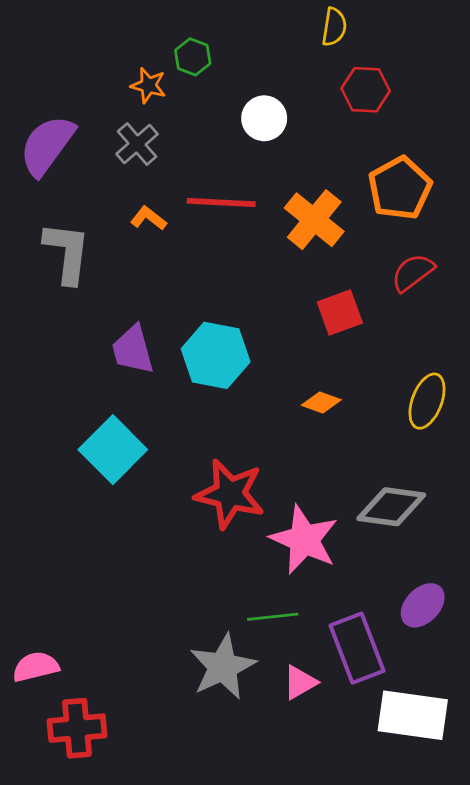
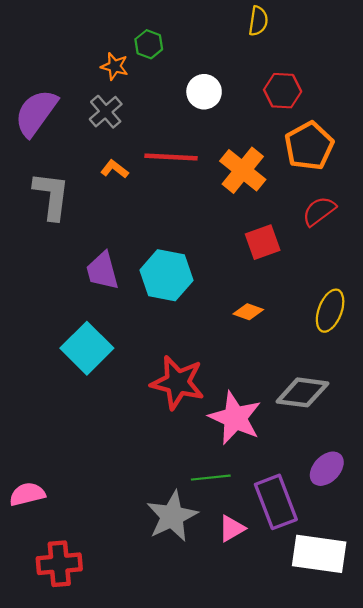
red hexagon: (366, 90) -> (283, 91), moved
pink semicircle: (36, 667) -> (27, 494), moved

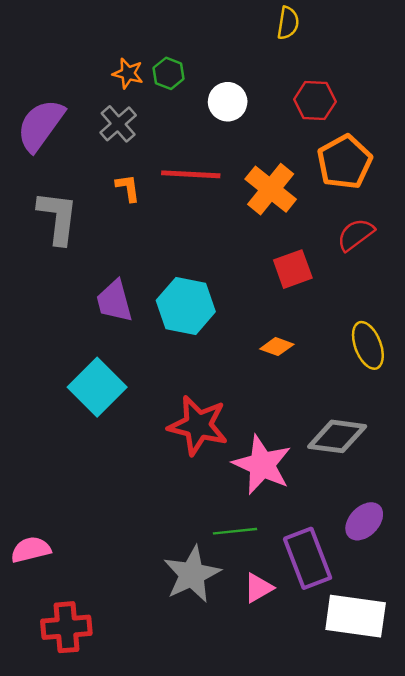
green hexagon: (149, 44) -> (169, 73), moved
orange L-shape: (115, 169) -> (128, 188), turned 44
yellow ellipse: (330, 311) -> (368, 345), turned -42

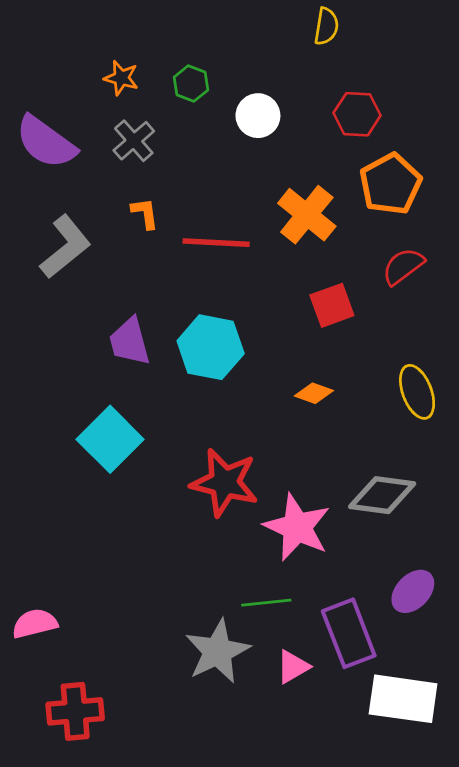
orange star: (128, 73) -> (121, 78), moved
purple semicircle: (41, 125) -> (46, 142), turned -90
red line: (191, 174) -> (216, 243), moved
gray L-shape: (58, 217) -> (65, 247), turned 44

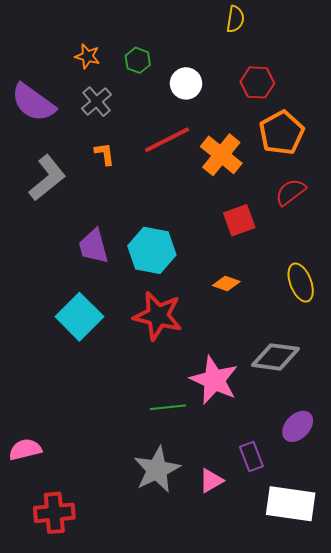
red line: (216, 243) -> (167, 140), moved, turned -30
red star: (224, 483) -> (158, 316), moved
green line: (266, 603) -> (168, 407), moved
purple rectangle: (349, 633) -> (251, 456), size x0.6

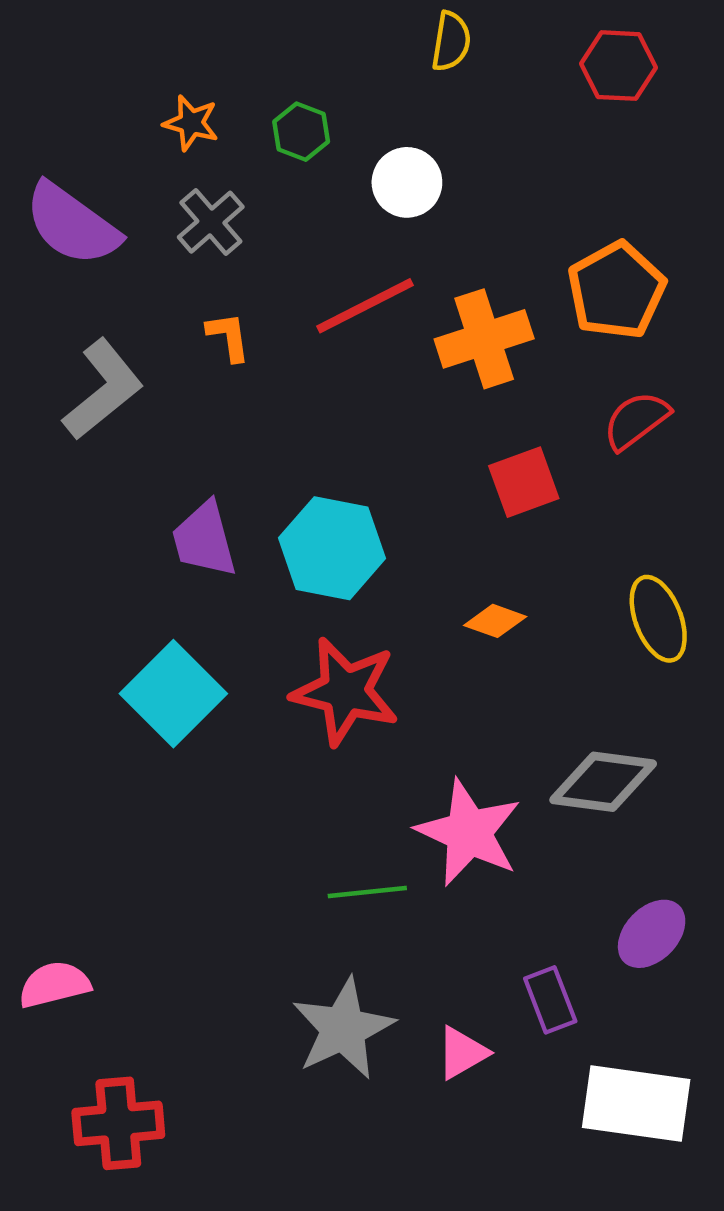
yellow semicircle: (235, 19) -> (451, 41), moved
red hexagon: (257, 82) -> (619, 66), moved
orange cross: (221, 155) -> (484, 339), turned 33

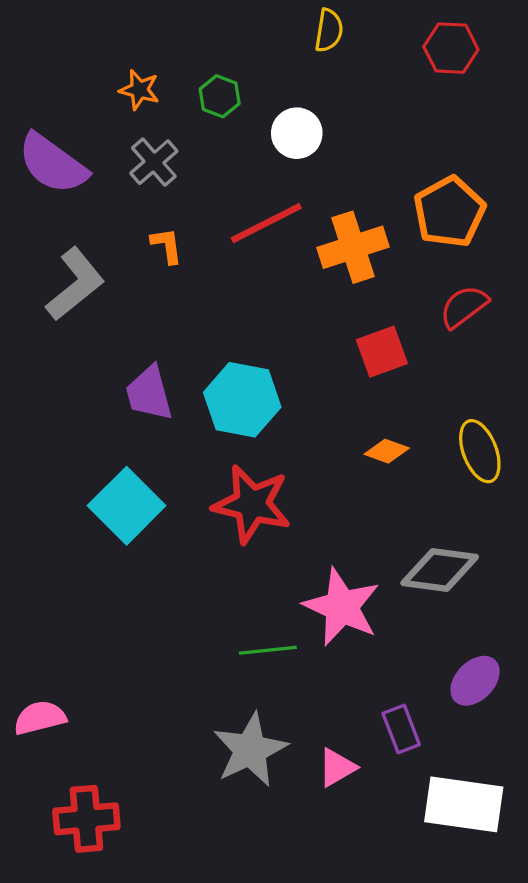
orange diamond: (495, 621) -> (387, 451), moved

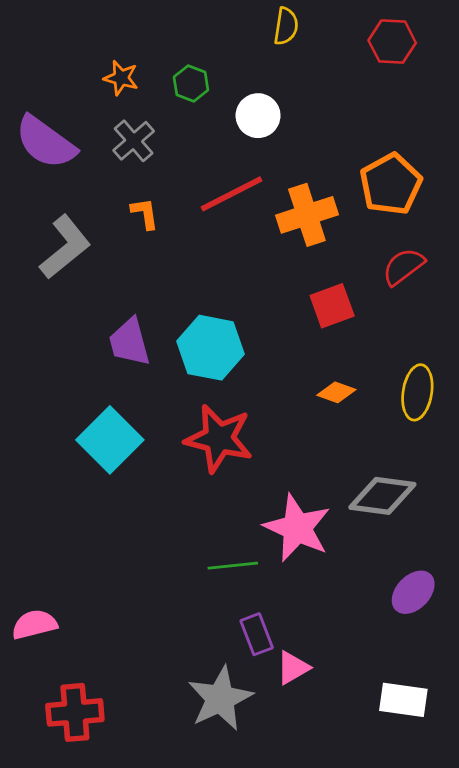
yellow ellipse: (480, 451) -> (417, 392), turned 30
purple rectangle: (401, 729) -> (257, 634), moved
gray star: (250, 750) -> (220, 698), moved
white rectangle: (464, 804) -> (403, 700), size x0.7

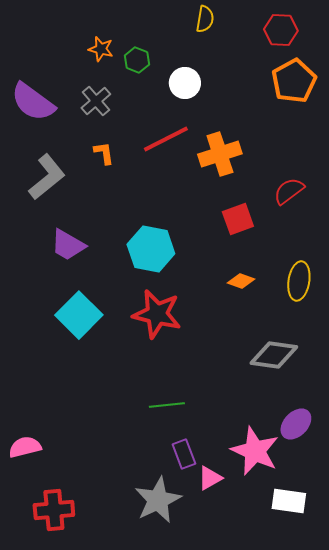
orange star: (121, 78) -> (101, 49), moved
orange pentagon: (391, 184) -> (294, 81), moved
purple trapezoid: (129, 342) -> (68, 245), moved, turned -45
pink star: (297, 528) -> (255, 451), moved

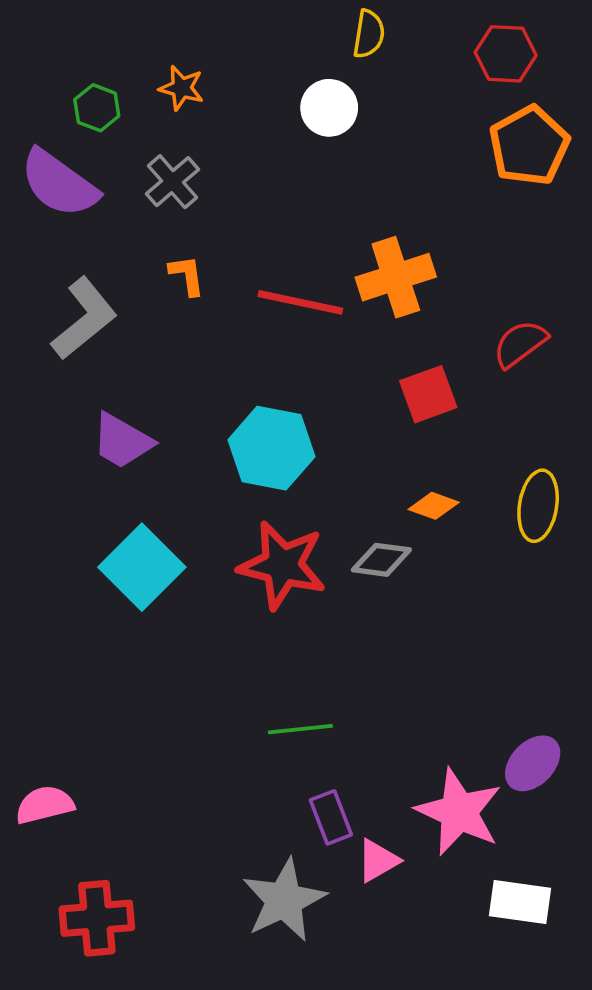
green hexagon: (137, 60) -> (97, 108), moved
white circle: (185, 83) -> (329, 108), moved
red line: (166, 139) -> (300, 302), moved, turned 39
gray diamond: (274, 355) -> (381, 560), moved, size x0.7

